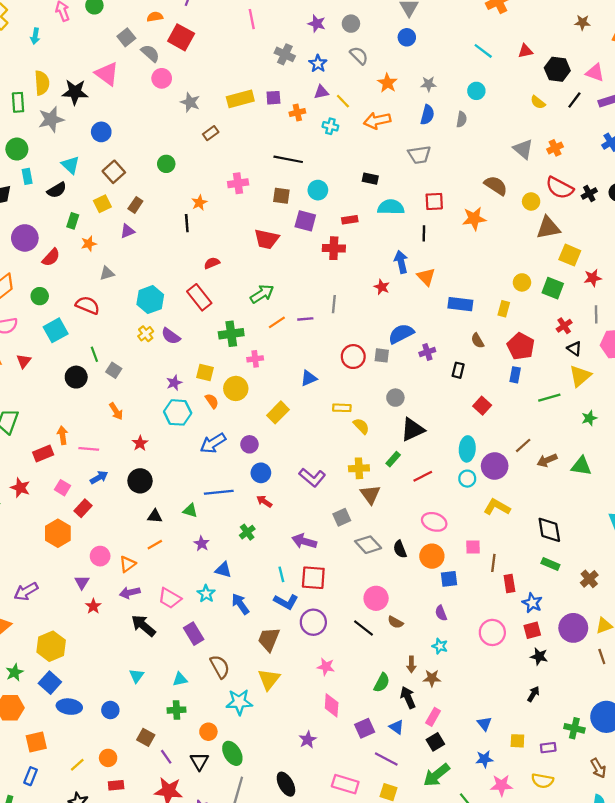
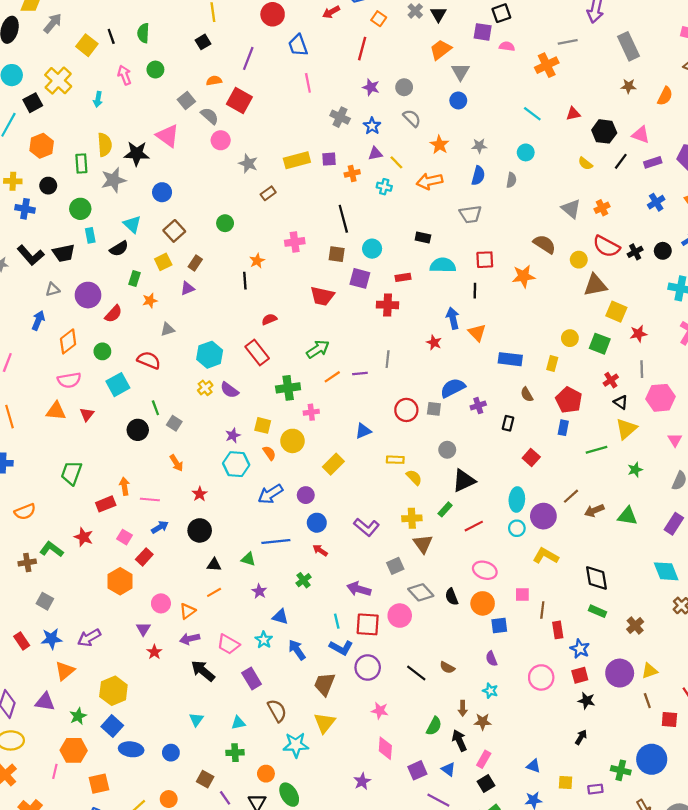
black line: (288, 159) -> (343, 219), turned 64
pink circle: (376, 598) -> (400, 616), moved
blue triangle: (484, 724) -> (533, 766), turned -32

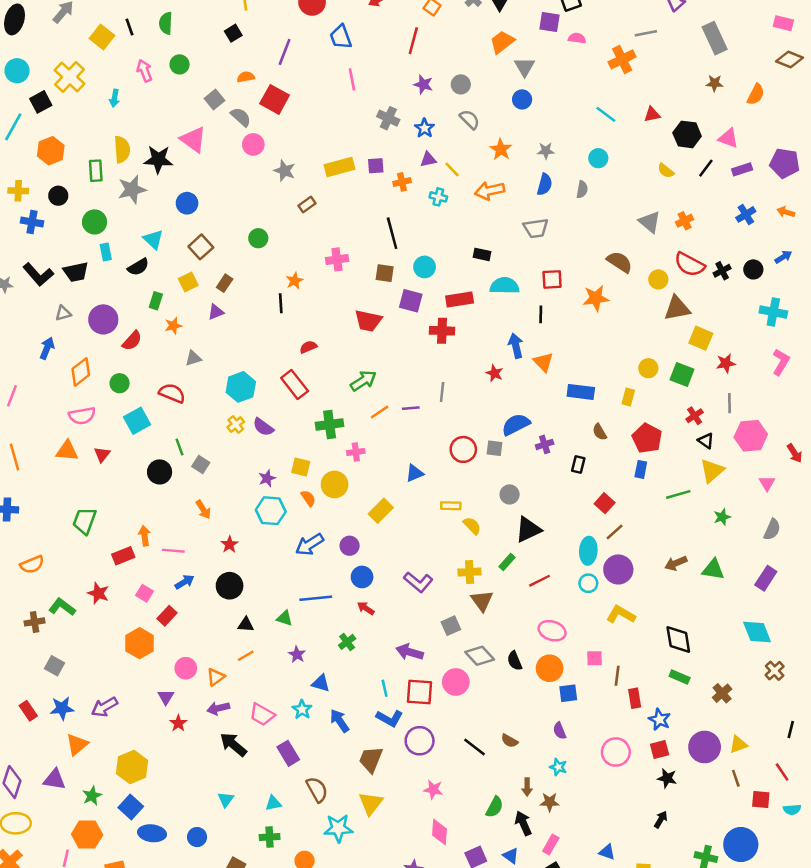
red rectangle: (403, 277) -> (460, 299), size x1.5
brown line: (571, 496) -> (615, 532), moved

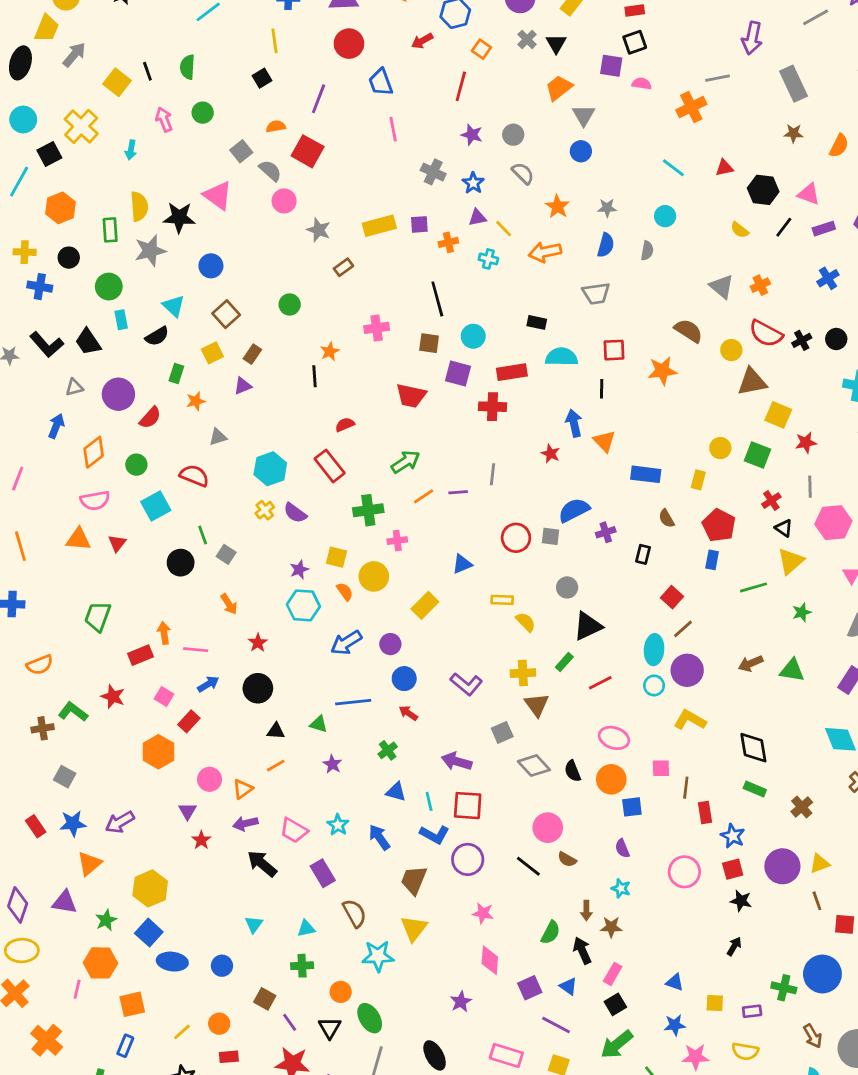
black trapezoid: (76, 272) -> (88, 342), turned 68
pink circle: (456, 682) -> (548, 828), moved
blue triangle: (321, 683) -> (396, 792), moved

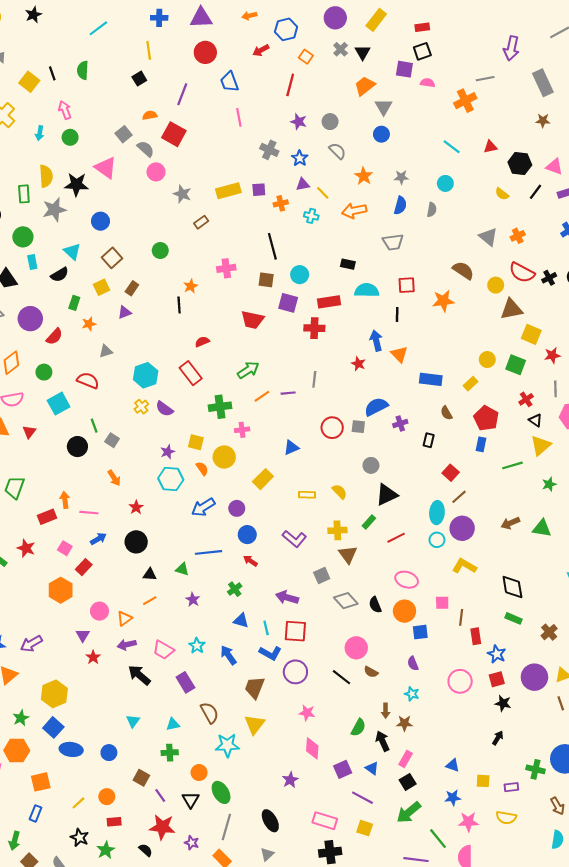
green circle: (203, 113) -> (70, 137), moved
yellow rectangle: (698, 480) -> (471, 384), turned 32
yellow rectangle: (502, 600) -> (307, 495), moved

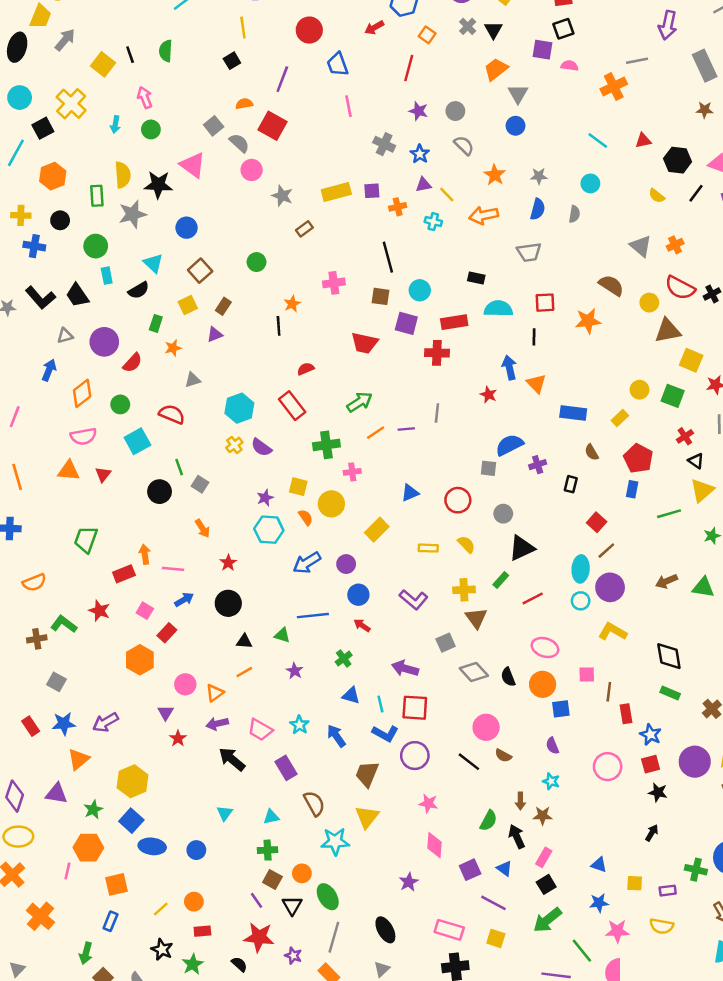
red circle: (332, 428) -> (458, 500), moved
brown square: (141, 778) -> (272, 880), moved

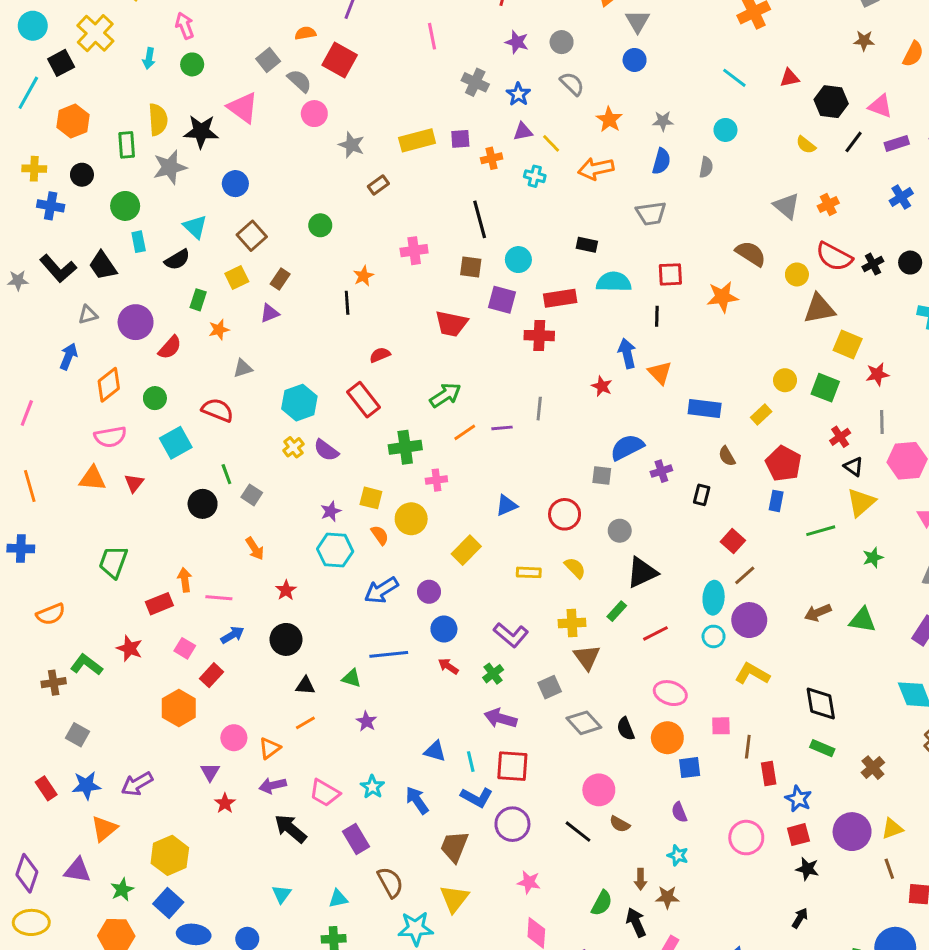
green cross: (344, 659) -> (493, 674), moved

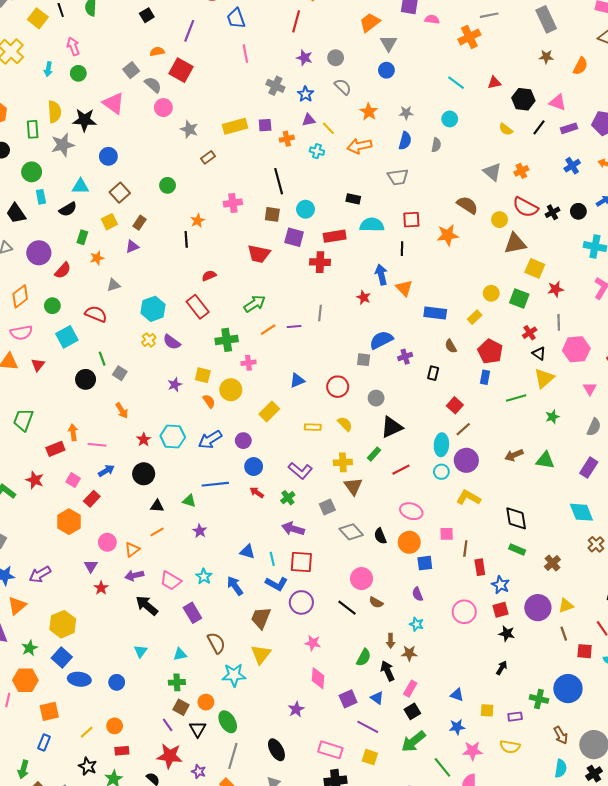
cyan triangle: (195, 227) -> (80, 186), turned -42
cyan hexagon: (335, 550) -> (173, 436), moved

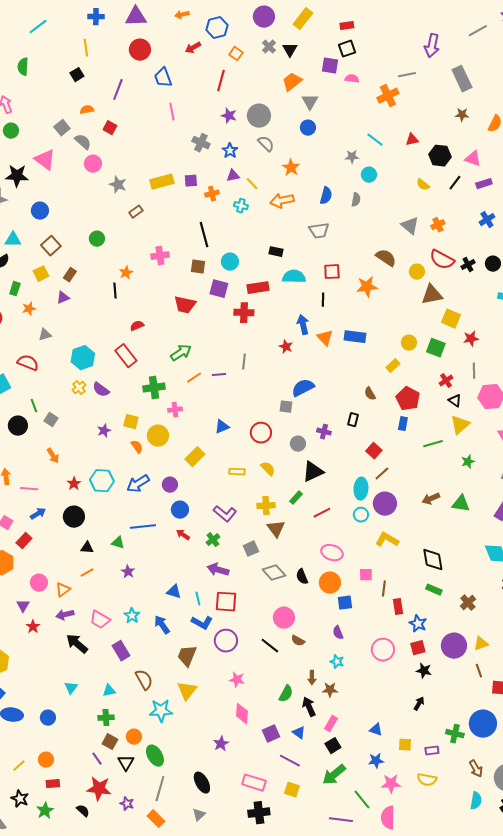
gray circle: (336, 58) -> (259, 116), size x1.5
red square: (181, 70) -> (110, 128), size x0.6
gray star: (406, 113) -> (352, 157), moved
blue rectangle: (435, 313) -> (355, 337), moved
purple cross: (405, 357) -> (324, 432), moved, turned 32

